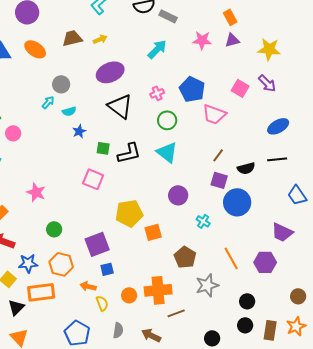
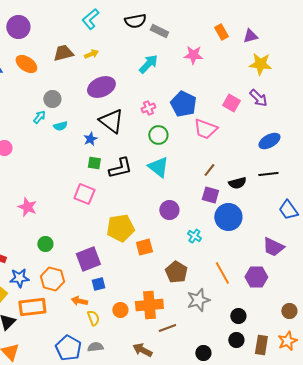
purple triangle: (232, 40) -> (250, 36), moved
blue star: (79, 131) -> (90, 139), moved
gray semicircle: (118, 330) -> (95, 347), moved, turned -105

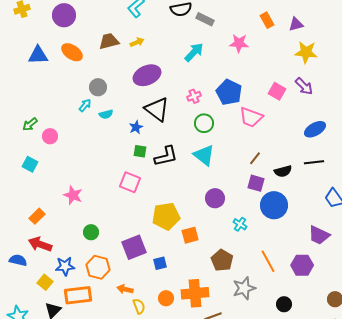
blue square: (98, 284) -> (160, 263), moved

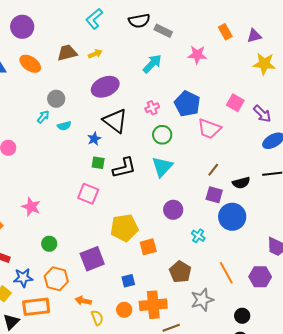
purple arrow: (304, 86) -> (262, 114), moved
cyan triangle: (204, 155) -> (162, 167), turned 35
blue square: (160, 263) -> (128, 281), moved

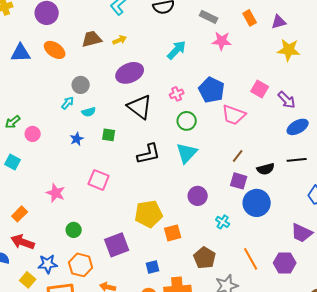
gray rectangle: (163, 31) -> (209, 17), moved
blue star: (94, 139) -> (77, 139), moved
green square: (98, 163) -> (109, 135), moved
pink square: (88, 194) -> (99, 180), moved

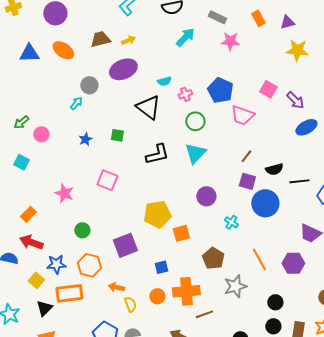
cyan arrow: (177, 50) -> (185, 37), moved
purple ellipse: (130, 73) -> (123, 69), moved
cyan semicircle: (89, 112) -> (164, 81), moved
black line: (297, 160) -> (299, 181), moved

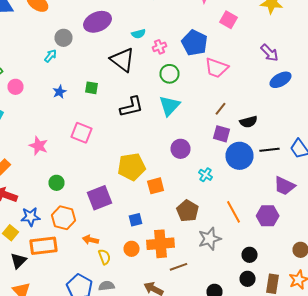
pink square: (268, 89) -> (228, 20), moved
black line: (299, 181) -> (270, 150), moved

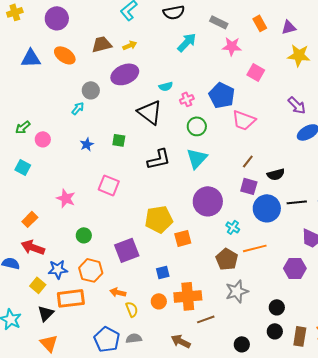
purple circle: (180, 149) -> (208, 201), size x1.5
brown pentagon: (188, 211) -> (227, 259), moved
orange line: (234, 212) -> (255, 248), moved, turned -75

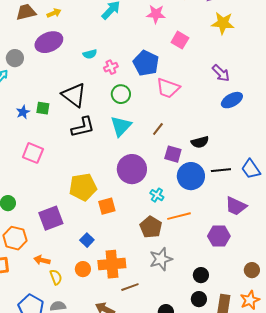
black triangle: (150, 112) -> (74, 95), moved
blue star: (87, 144) -> (23, 112), moved
brown line: (248, 161) -> (158, 129), moved
blue square: (163, 272) -> (87, 240), turned -32

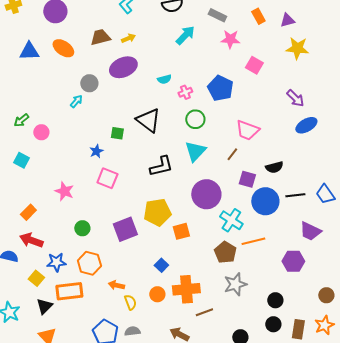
pink trapezoid: (168, 88) -> (247, 130), moved
blue star: (23, 112) -> (96, 151), moved
black L-shape: (83, 127) -> (161, 166), moved
cyan cross: (157, 195) -> (231, 220), size x1.6
purple square: (51, 218) -> (125, 229), moved

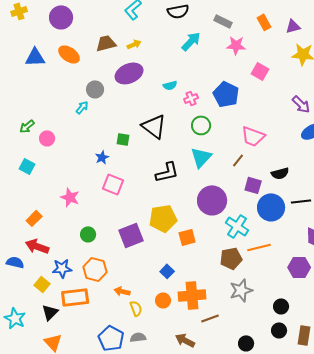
brown pentagon: (225, 252) -> (231, 258), turned 30

